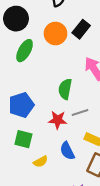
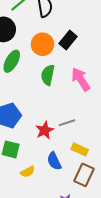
green semicircle: (65, 89) -> (48, 75), moved
red star: (58, 120) -> (45, 130), turned -30

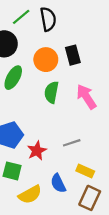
black rectangle: (68, 40) -> (73, 55), turned -54
red star: (45, 130) -> (37, 151), moved
yellow semicircle: (28, 172) -> (30, 195), size x1.5

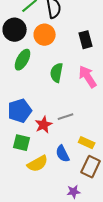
black rectangle: (73, 55) -> (86, 40), moved
orange circle: (46, 60) -> (45, 35), moved
gray line: (72, 143) -> (66, 117), moved

